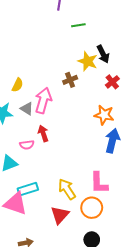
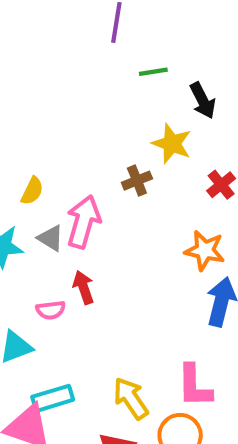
black arrow: (103, 54) -> (203, 100), moved

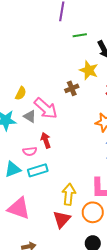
pink arrow: (84, 222) -> (46, 108), turned 115
cyan rectangle: (53, 398) -> (38, 170), moved
yellow arrow: (131, 398) -> (69, 194), turned 40

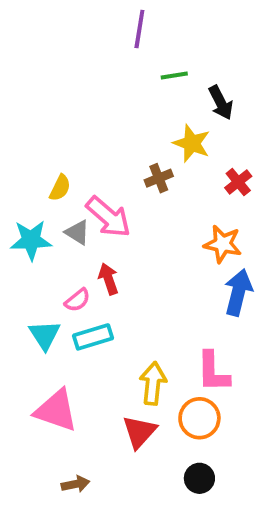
pink semicircle: (30, 151) -> (77, 300), turned -32
cyan triangle: (13, 169) -> (45, 335), turned -42

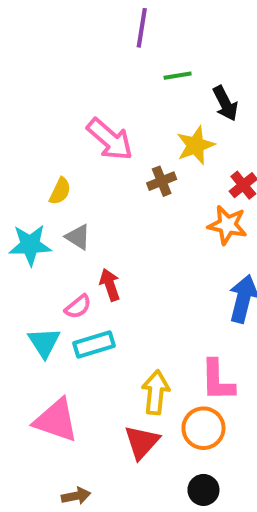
yellow star: (192, 143) -> (195, 145), turned 30
pink arrow: (108, 217) -> (110, 139), moved
orange star: (223, 244) -> (227, 225), moved

